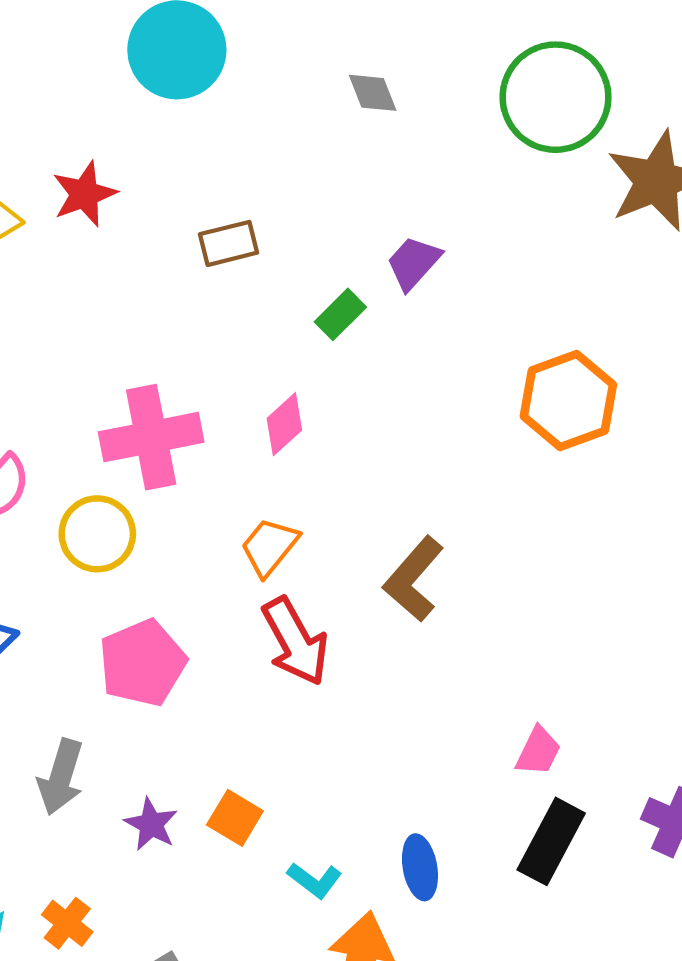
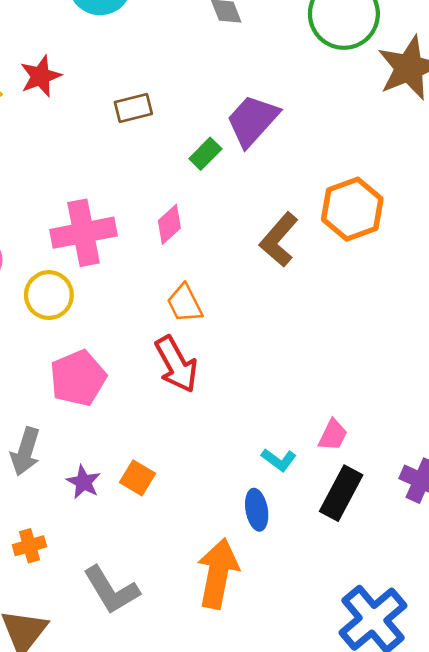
purple trapezoid: (414, 263) -> (252, 120), size x1.5
orange trapezoid: (269, 547) -> (185, 303), moved, turned -66
brown L-shape: (414, 579) -> (279, 240), moved
cyan L-shape: (315, 880) -> (279, 460), moved
orange cross: (67, 923) -> (29, 546), turned 36

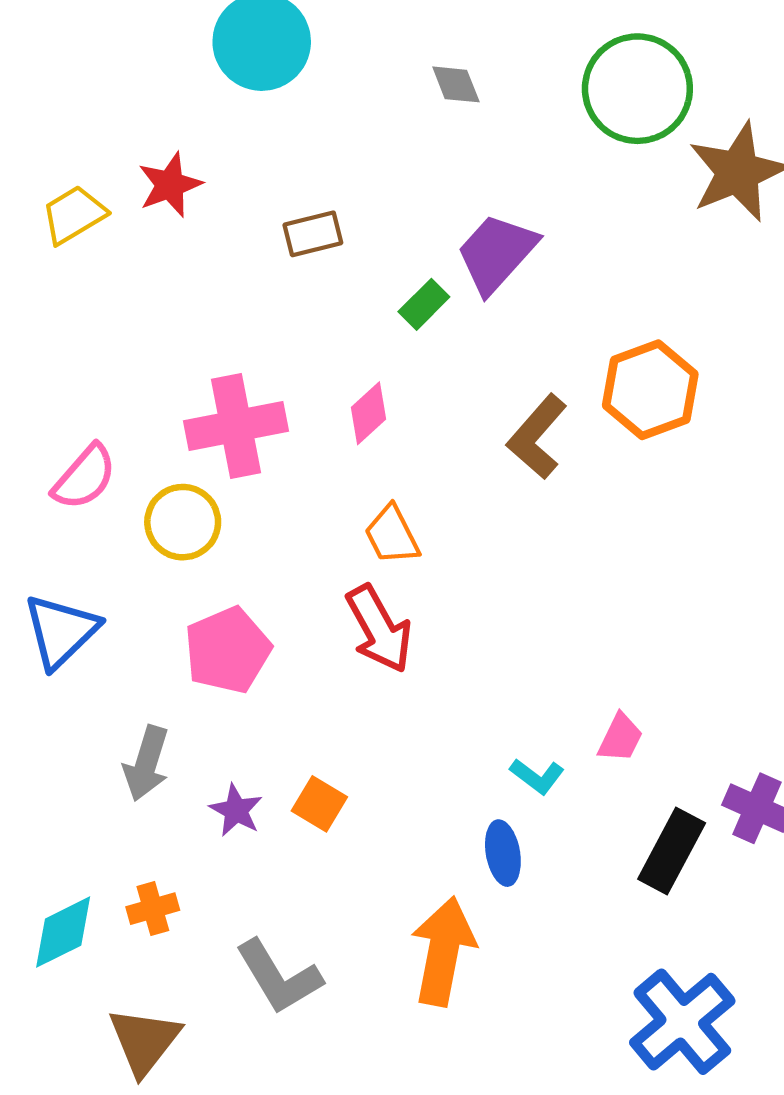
black rectangle: (341, 493) -> (672, 851), moved

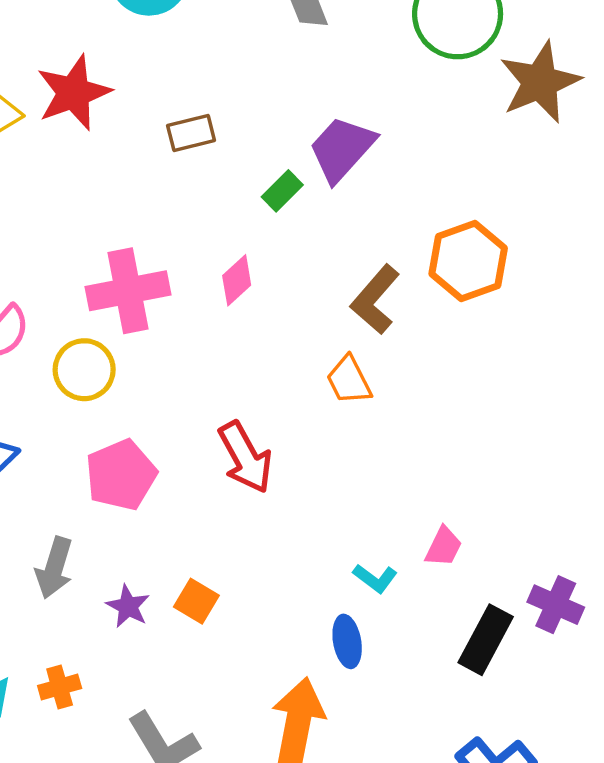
red star: (170, 185) -> (74, 93), size x1.4
orange trapezoid: (392, 535) -> (349, 380), moved

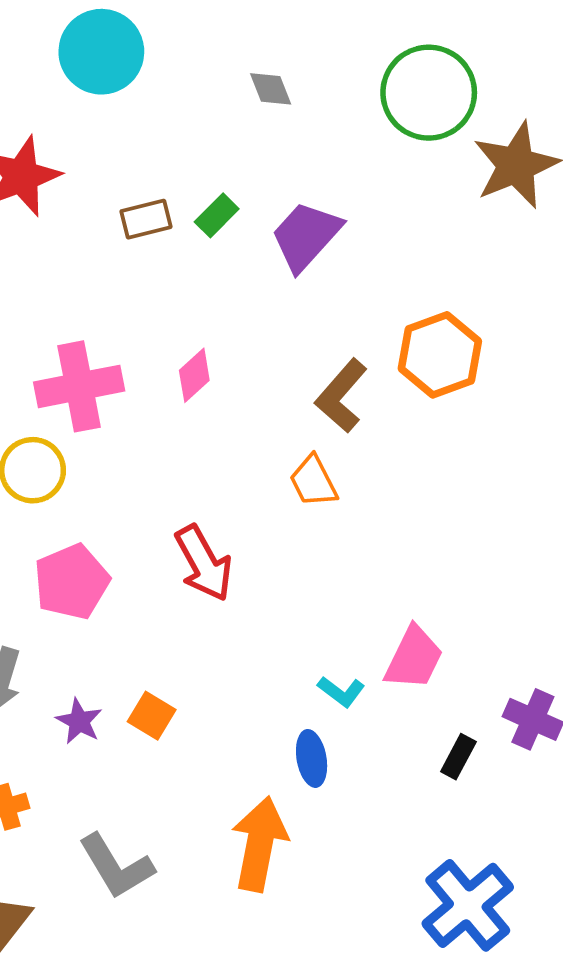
green rectangle: (282, 191) -> (217, 215), moved
pink trapezoid: (444, 547) -> (414, 658), size x1.5
black rectangle: (486, 640) -> (458, 757), size x0.6

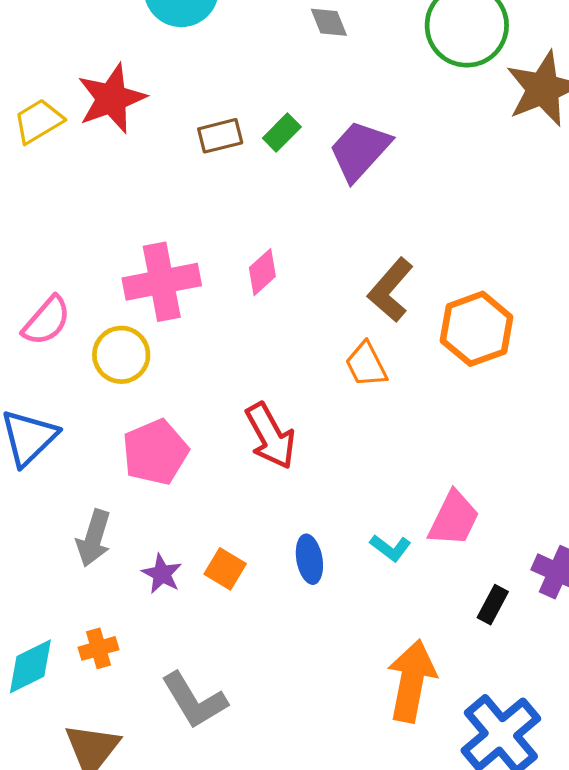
orange hexagon: (440, 355) -> (477, 329), moved
blue ellipse: (312, 758) -> (309, 559), moved
orange arrow: (259, 844) -> (412, 681), moved

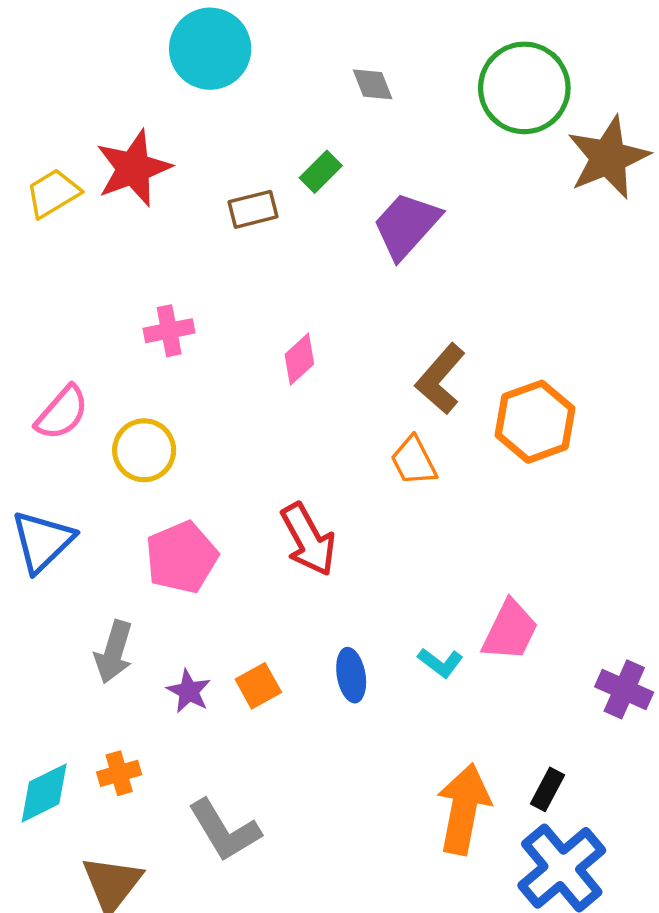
green rectangle: (282, 133) -> (321, 172), moved
pink cross: (162, 282) -> (169, 331), moved, size x0.6
orange square: (225, 569) -> (258, 686), turned 30
black rectangle: (493, 605) -> (547, 789), moved

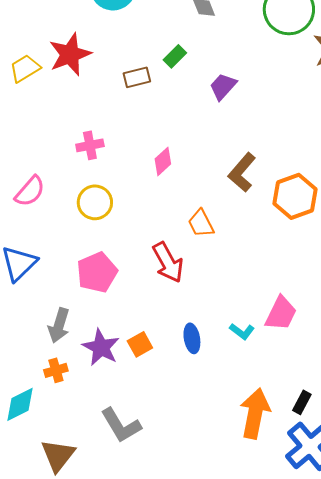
purple trapezoid: (406, 225) -> (223, 86), size x0.7
yellow circle: (144, 450) -> (95, 202), moved
orange trapezoid: (414, 461) -> (201, 223), moved
purple star: (189, 691) -> (101, 347), size x1.5
orange cross: (119, 773) -> (56, 370), moved

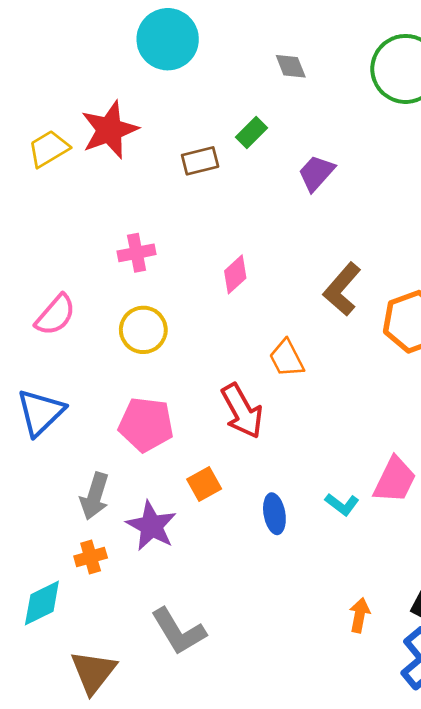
pink pentagon: (97, 272) -> (146, 425), turned 30
orange square: (140, 344) -> (204, 484), moved
orange arrow: (255, 413) -> (360, 615), size x0.5

